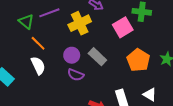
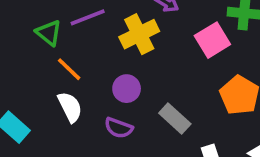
gray rectangle: (97, 57) -> (175, 119), moved
purple semicircle: (76, 75) -> (119, 128), moved

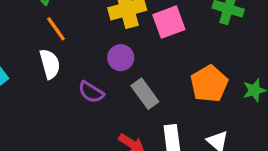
pink square: (212, 40) -> (169, 22), moved
purple circle: (127, 89) -> (121, 58), moved

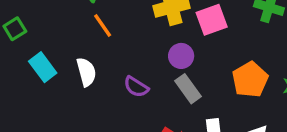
purple circle: (121, 58) -> (181, 56), moved
white semicircle: (50, 64) -> (86, 72), moved

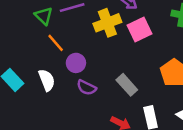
purple circle: (181, 56) -> (76, 63), moved

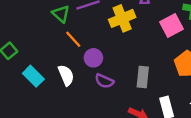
pink square: (139, 30) -> (171, 25), moved
gray rectangle: (127, 85) -> (143, 77), turned 50

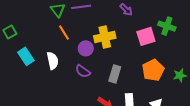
yellow cross: (122, 18) -> (105, 37), moved
purple circle: (93, 58) -> (86, 48), moved

